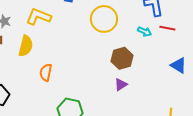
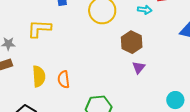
yellow semicircle: (26, 46) -> (39, 76), moved

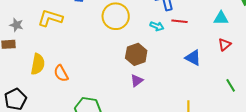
orange semicircle: (64, 79) -> (61, 73), turned -36

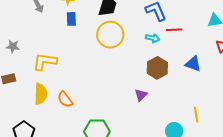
yellow L-shape: (50, 18) -> (45, 62), moved
gray star: (16, 25) -> (13, 46), moved
brown hexagon: (136, 54) -> (157, 68), moved

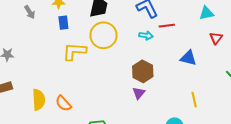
yellow L-shape: (45, 62) -> (74, 51), moved
brown hexagon: (157, 68) -> (143, 71), moved
yellow line: (196, 115) -> (194, 100), moved

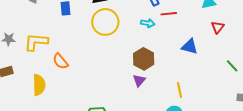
yellow L-shape: (74, 51) -> (36, 42), moved
yellow line: (194, 100) -> (179, 90), moved
orange semicircle: (63, 103) -> (60, 61), moved

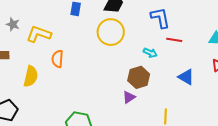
cyan arrow: (148, 23) -> (150, 53), moved
orange semicircle: (60, 61) -> (57, 59), turned 30

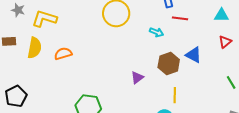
orange semicircle: (57, 59) -> (63, 54), moved, turned 72
yellow semicircle: (31, 76) -> (35, 48), moved
brown hexagon: (139, 77) -> (169, 64), moved

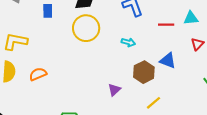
red line: (180, 18) -> (166, 25), moved
yellow line: (175, 95) -> (154, 103), turned 56

